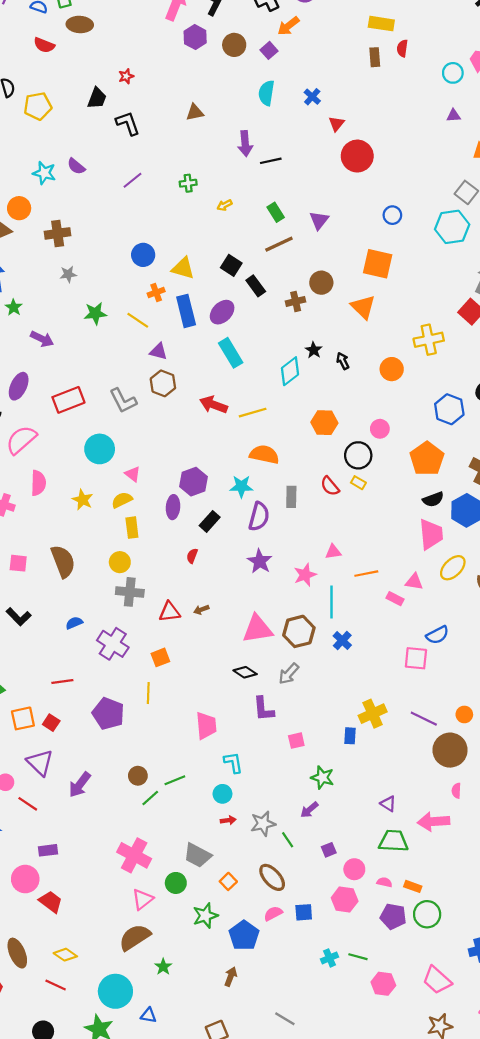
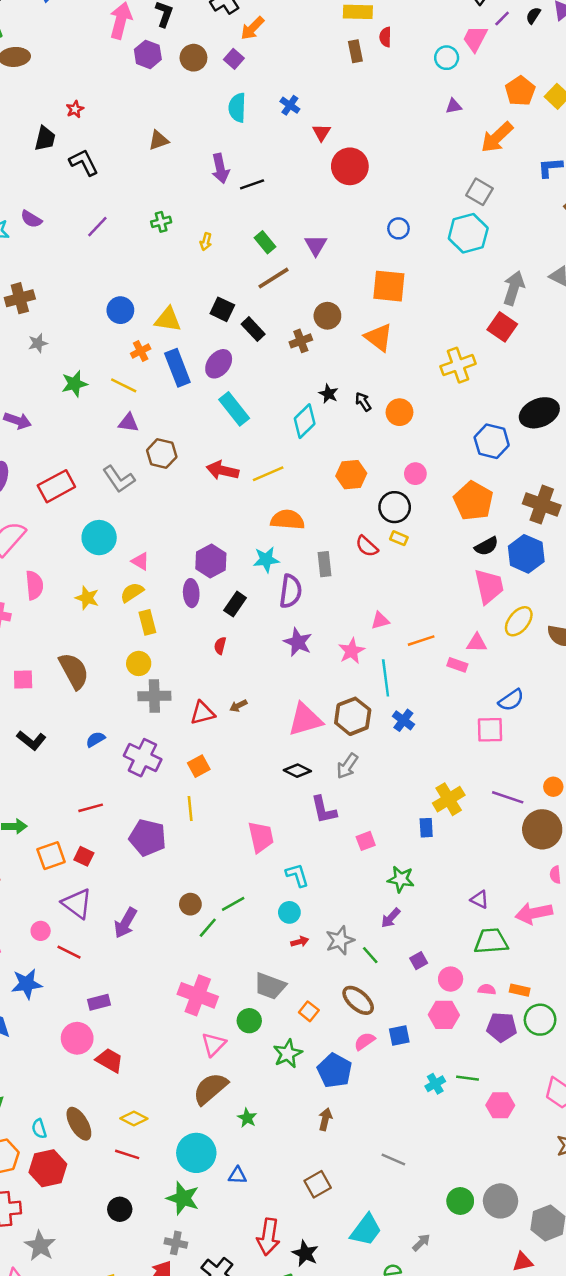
yellow arrow: (225, 205) -> (206, 242), turned -40
purple triangle: (158, 352) -> (129, 423), moved
orange circle: (392, 369) -> (399, 412), moved

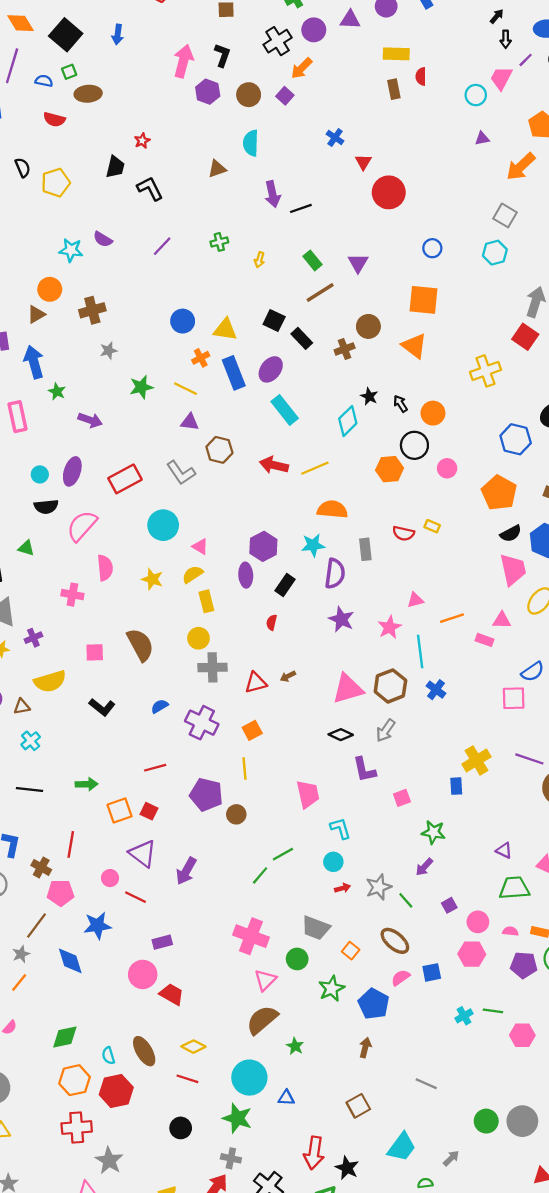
cyan semicircle: (237, 108) -> (251, 143), moved
cyan hexagon: (468, 233) -> (495, 253), size x0.7
black circle: (395, 507) -> (414, 445), moved
red semicircle: (367, 546) -> (403, 533), turned -30
brown circle: (190, 904) -> (236, 814), moved

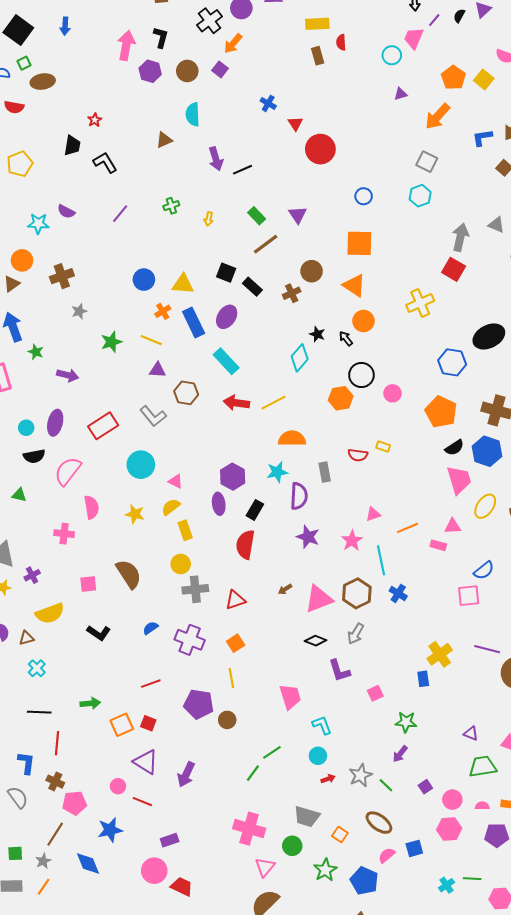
cyan rectangle: (285, 410) -> (226, 361), moved
orange circle: (433, 413) -> (363, 321), moved
red semicircle: (272, 622) -> (245, 545), size x2.0
brown arrow: (288, 676) -> (285, 589), moved
red line: (71, 844) -> (57, 743), moved

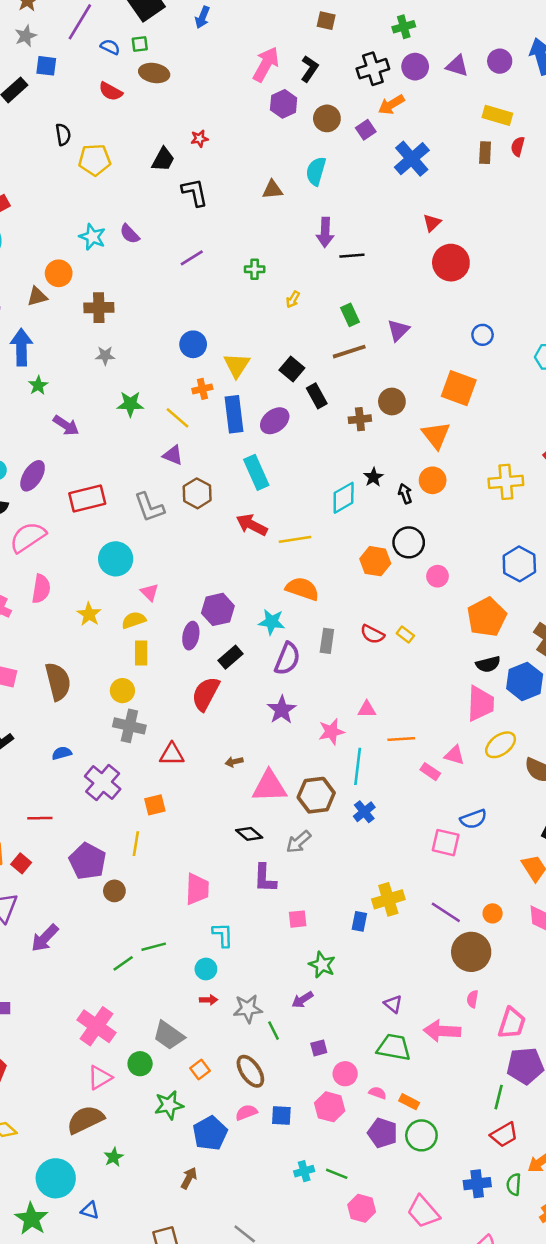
blue cross: (268, 103) -> (412, 159), moved, size x1.8
yellow triangle: (183, 284) -> (237, 365), turned 40

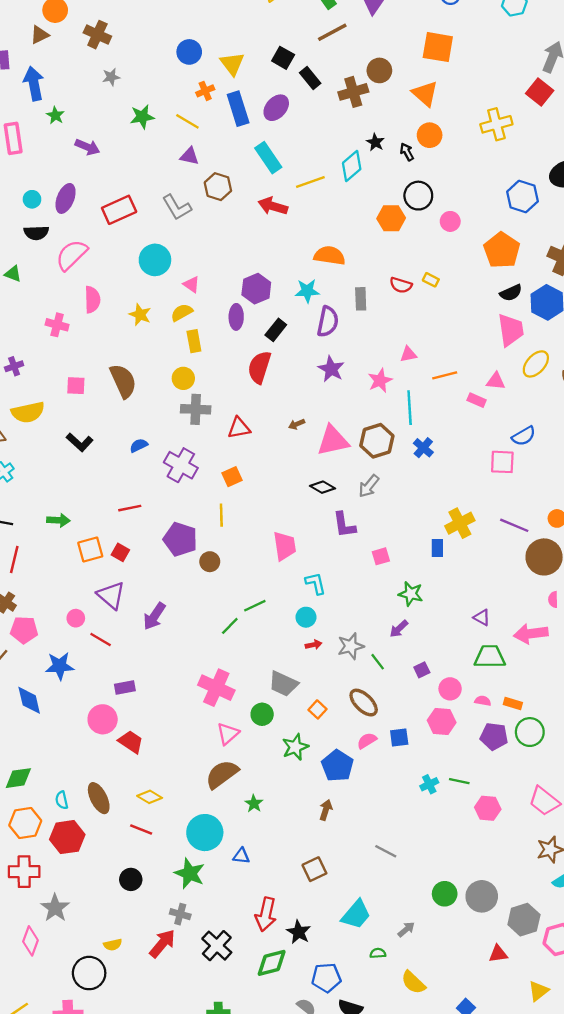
brown cross: (99, 308) -> (97, 35), turned 36
brown cross: (360, 419) -> (353, 92), size x1.4
yellow line: (295, 539) -> (310, 182), moved

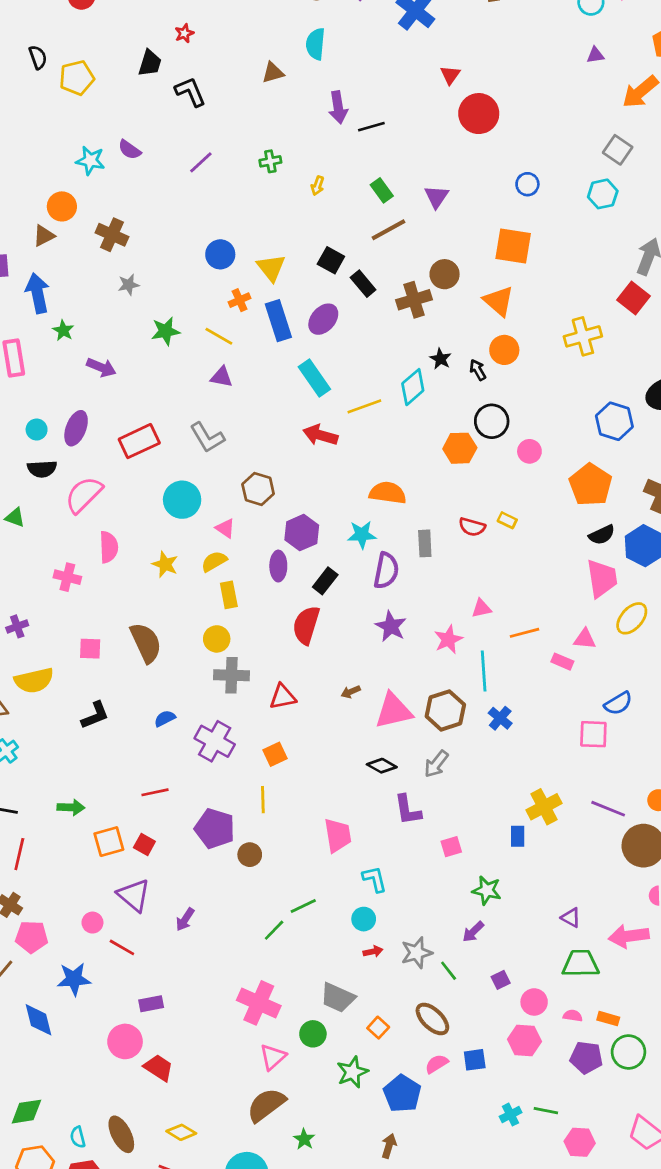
brown hexagon: (218, 187) -> (258, 489), moved
black L-shape: (80, 442) -> (95, 715), turned -64
purple arrow: (154, 616) -> (185, 919), size x0.7

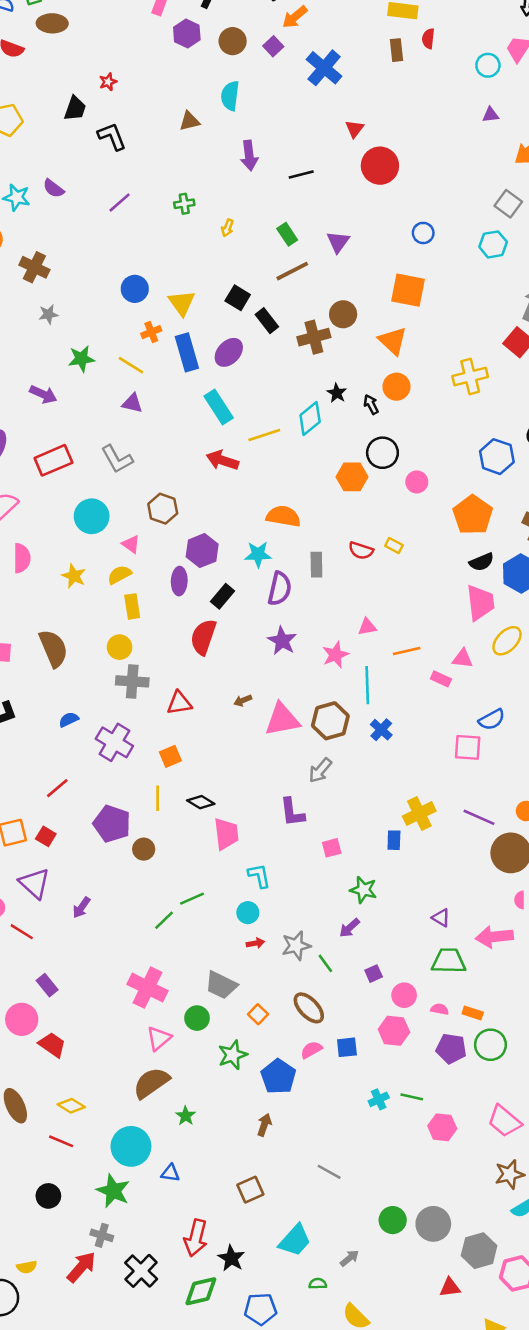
black line: (371, 127) -> (301, 175), moved
purple arrow: (101, 367) -> (43, 394), moved
black diamond: (382, 766) -> (201, 802), moved
red line: (155, 792) -> (57, 788), turned -30
purple rectangle: (151, 1004) -> (47, 985), turned 60

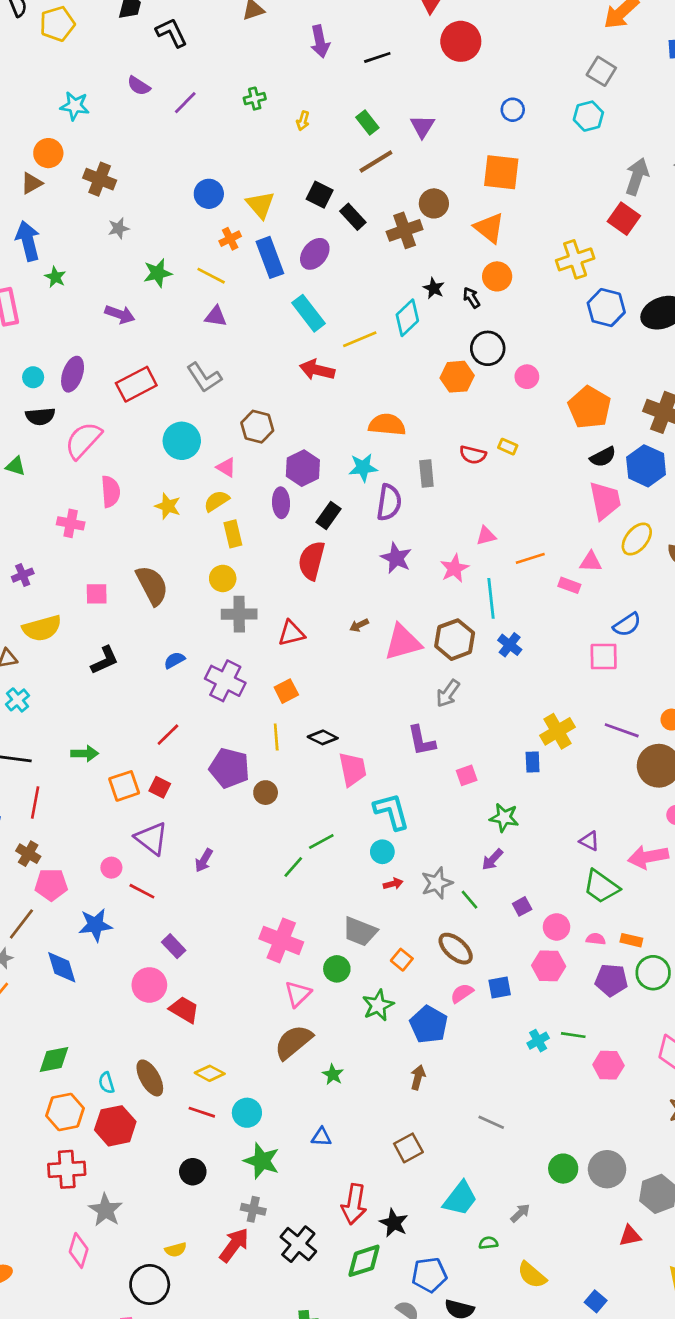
purple semicircle: (53, 188) -> (139, 86), moved
blue hexagon: (497, 457) -> (606, 308), moved
cyan L-shape: (259, 876) -> (391, 811), size x1.4
green trapezoid: (449, 961) -> (601, 887), turned -141
cyan circle: (131, 1146) -> (247, 1113), moved, size x0.7

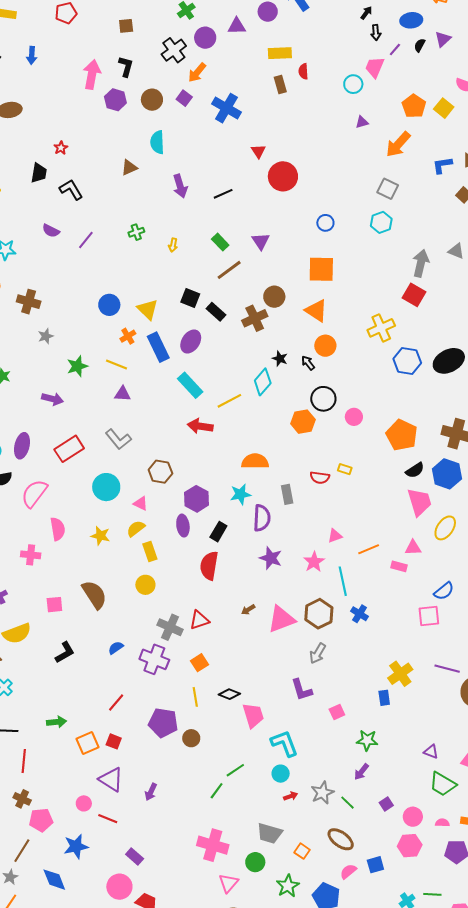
gray cross: (239, 614) -> (170, 627), moved, turned 30

